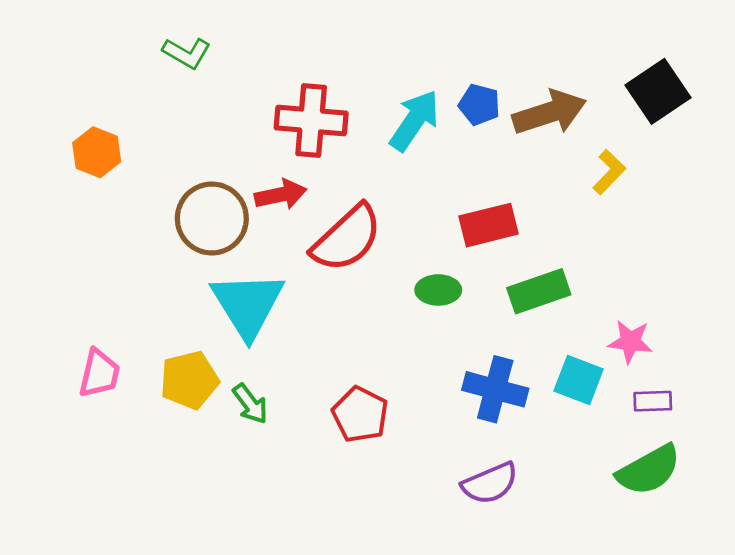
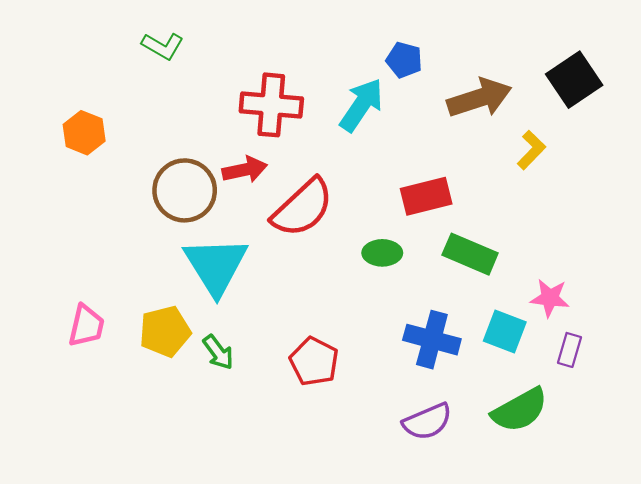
blue pentagon: (479, 105) -> (404, 60), moved
green rectangle: (539, 291) -> (470, 254), turned 42
purple rectangle: (653, 401) -> (569, 350), turned -72
green semicircle: (649, 470) -> (520, 410), moved

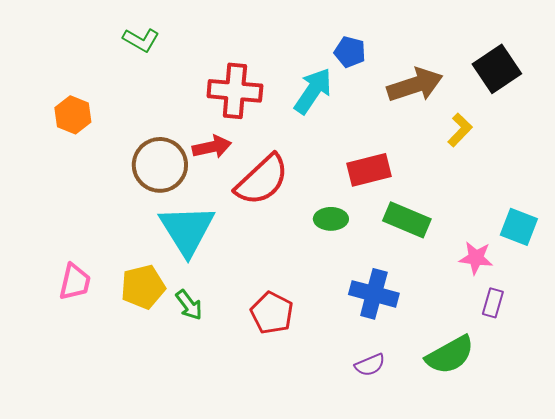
cyan square: (505, 331) -> (519, 227), moved
purple semicircle: (427, 422) -> (370, 365), size x0.7

